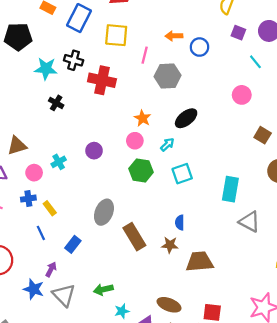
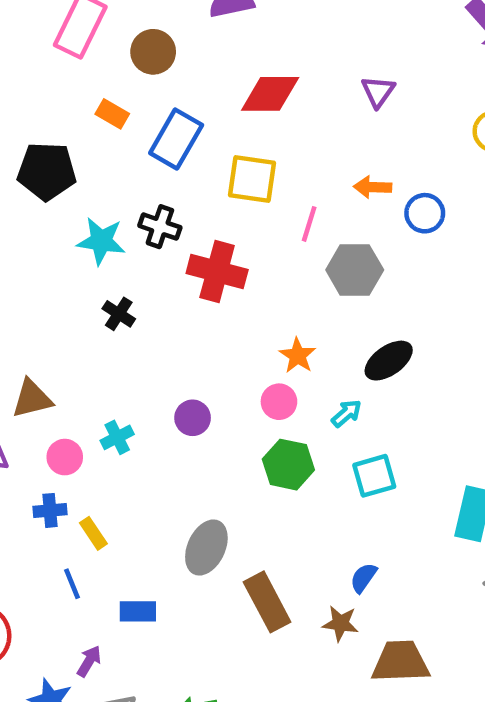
blue semicircle: (180, 223) -> (364, 578), turned 32
blue rectangle: (73, 244) -> (138, 611), turned 49

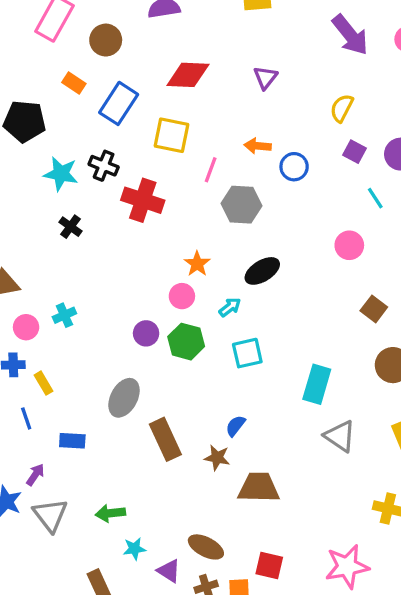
purple circle: (193, 418) -> (146, 333), moved

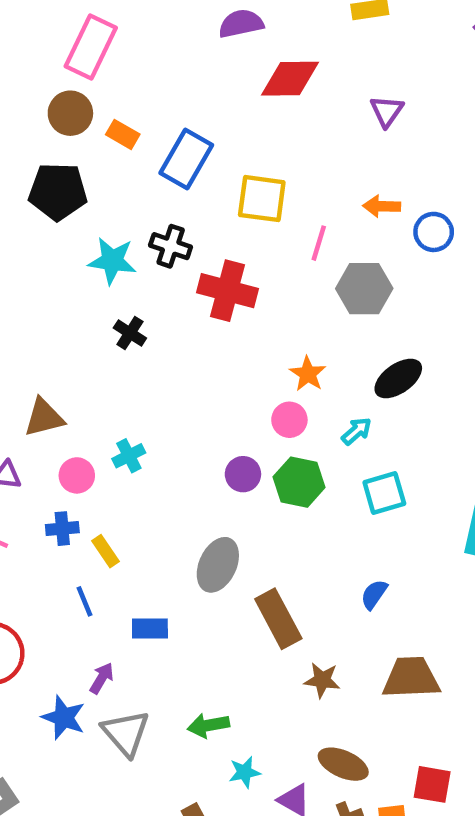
brown circle: (106, 40) -> (70, 113), moved
red diamond: (188, 75) -> (290, 79), moved
brown star: (217, 458) -> (322, 680), moved

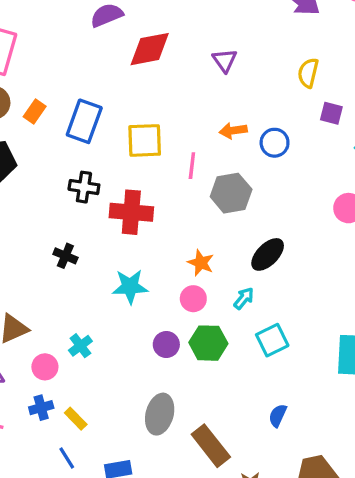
orange rectangle: (123, 134) -> (35, 111), turned -75
cyan star: (112, 261) -> (130, 286), moved

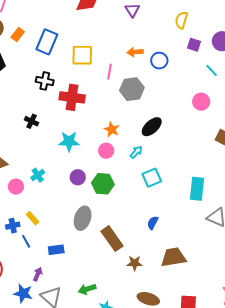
green hexagon: (208, 343) -> (103, 184), moved
purple circle: (166, 344) -> (78, 177), moved
blue cross: (41, 408) -> (13, 226), moved

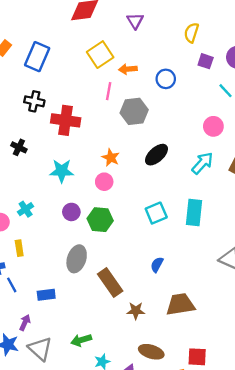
orange arrow: (135, 52) -> (128, 69), moved
yellow square: (82, 55) -> (100, 55), moved, turned -35
cyan arrow: (136, 152) -> (202, 163), moved, size x1.5
cyan rectangle: (197, 189) -> (194, 213), moved
yellow rectangle: (33, 218) -> (19, 248), moved, turned 32

